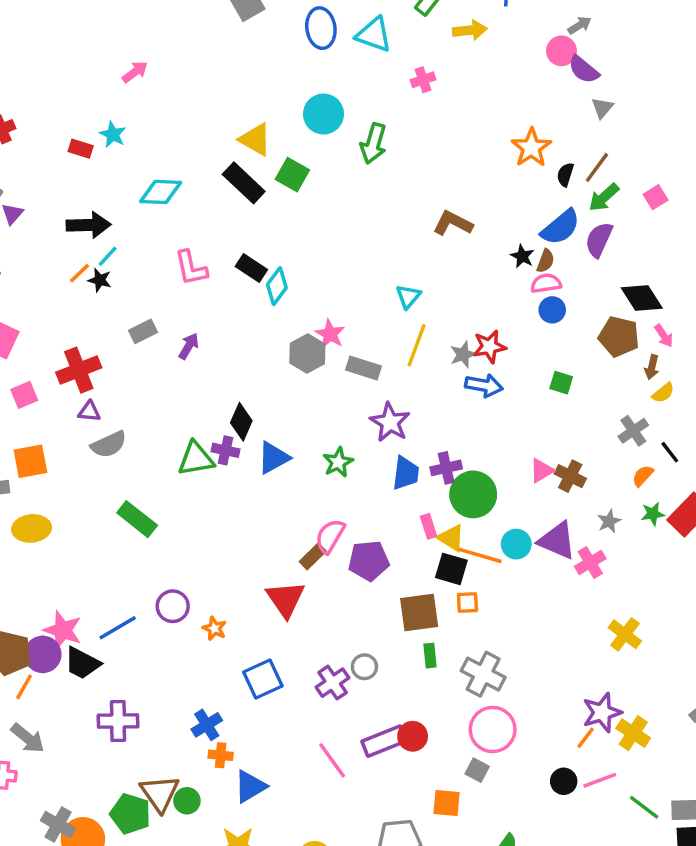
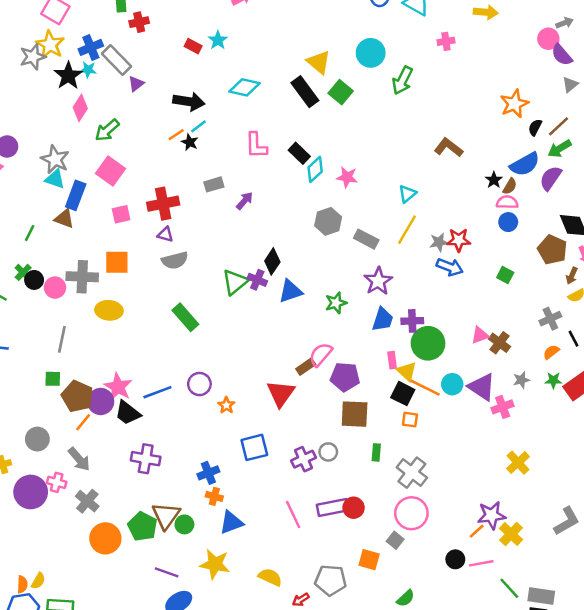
pink star: (330, 334) -> (347, 177), moved, turned -30
green triangle: (196, 459) -> (235, 282), turned -40
brown square: (419, 612) -> (355, 414), moved
gray cross: (58, 825) -> (87, 501), moved

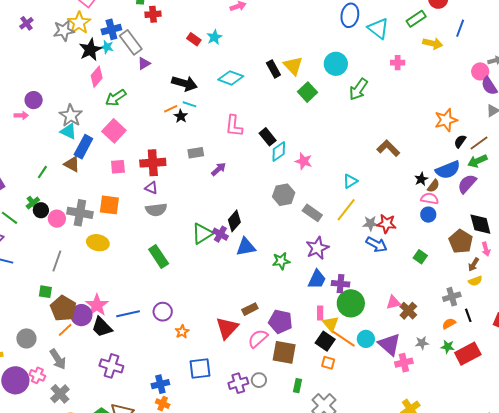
black rectangle: (305, 92) -> (273, 69), moved, size x0.7
cyan line: (198, 126) -> (190, 104), turned 48
pink semicircle: (321, 354) -> (258, 338), moved

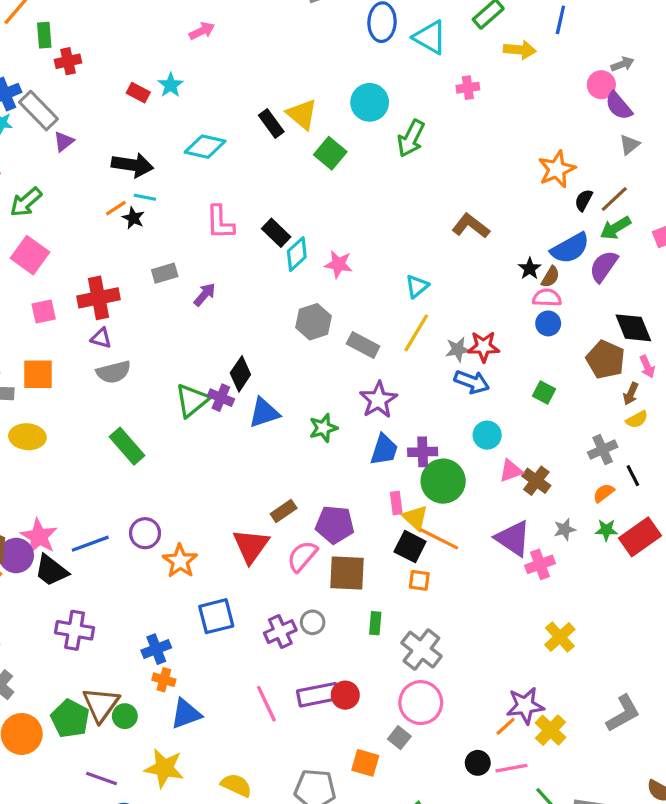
orange star: (182, 332) -> (180, 561), size x1.5
cyan circle: (366, 339) -> (487, 435), moved

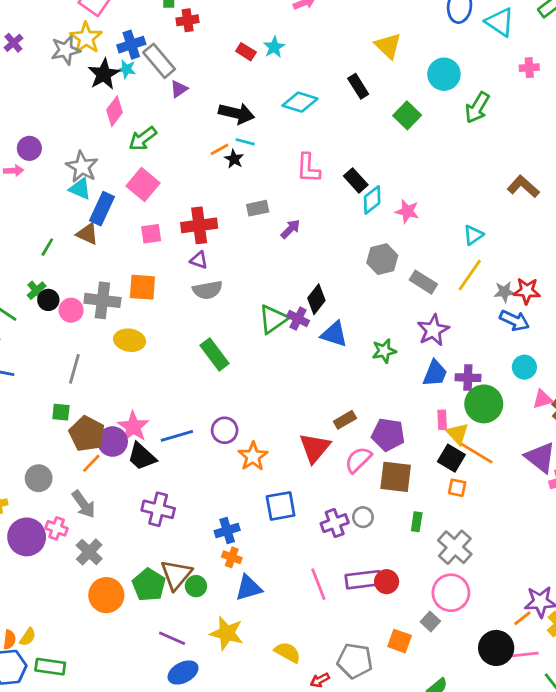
yellow triangle: (302, 114) -> (388, 46), moved
blue triangle: (264, 413) -> (334, 334), turned 32
black circle: (478, 763) -> (496, 648), size x1.6

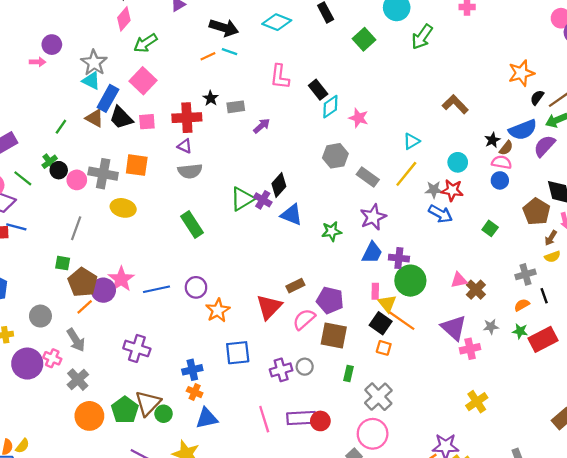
black star: (234, 159) -> (211, 98), moved
cyan circle: (524, 367) -> (458, 162), moved
black trapezoid: (142, 457) -> (121, 118), moved

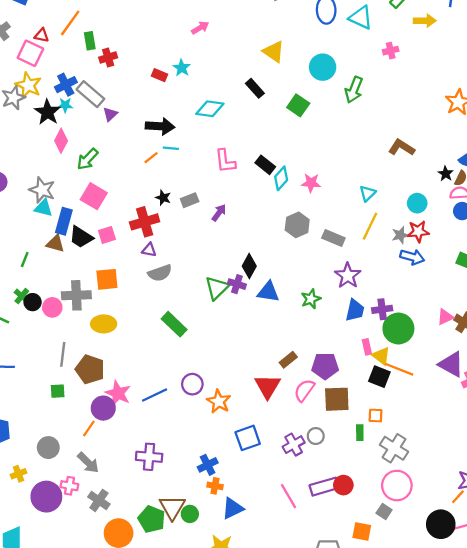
brown pentagon: (83, 282) -> (90, 369), moved
orange square: (384, 348) -> (376, 416), moved

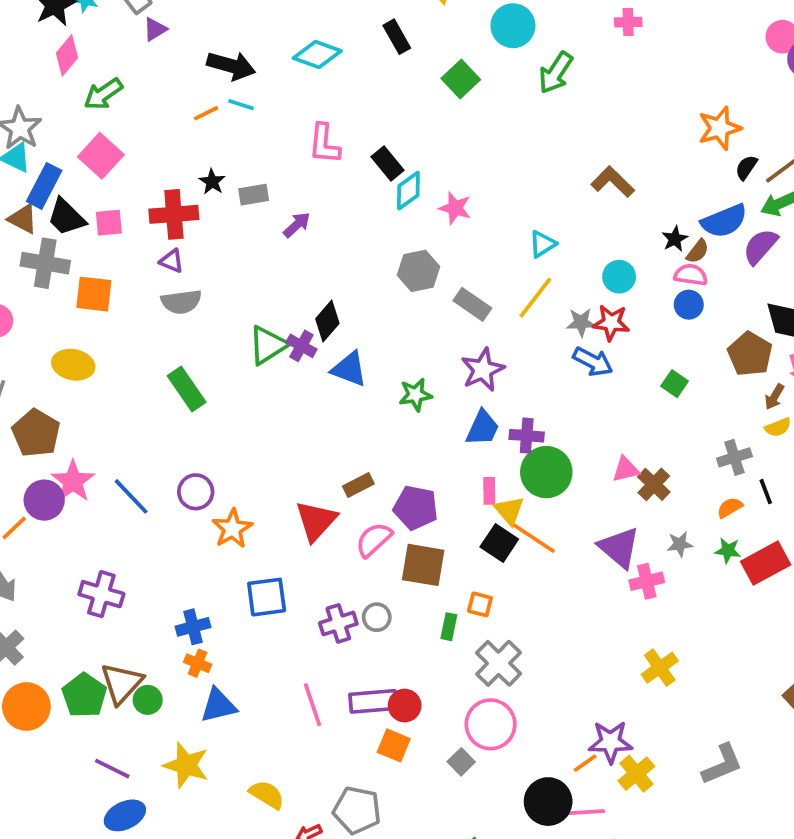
gray cross: (76, 295) -> (45, 263), moved
blue line: (155, 395) -> (131, 496), turned 60
orange square: (362, 531) -> (394, 745), moved

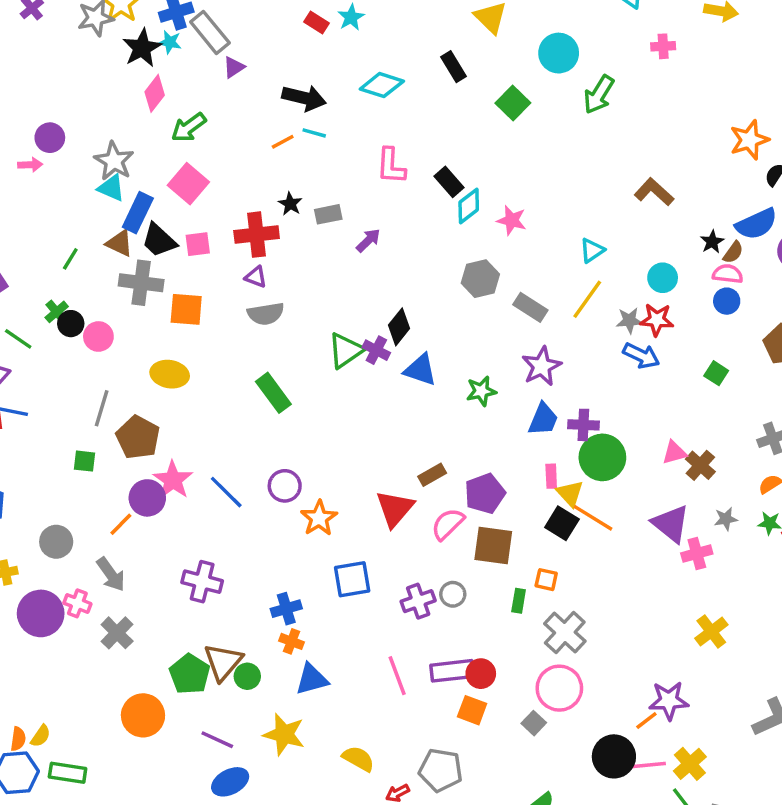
purple pentagon: (416, 508) -> (485, 494), turned -30
orange circle: (26, 707) -> (143, 715), moved
yellow cross: (636, 774) -> (690, 764), moved

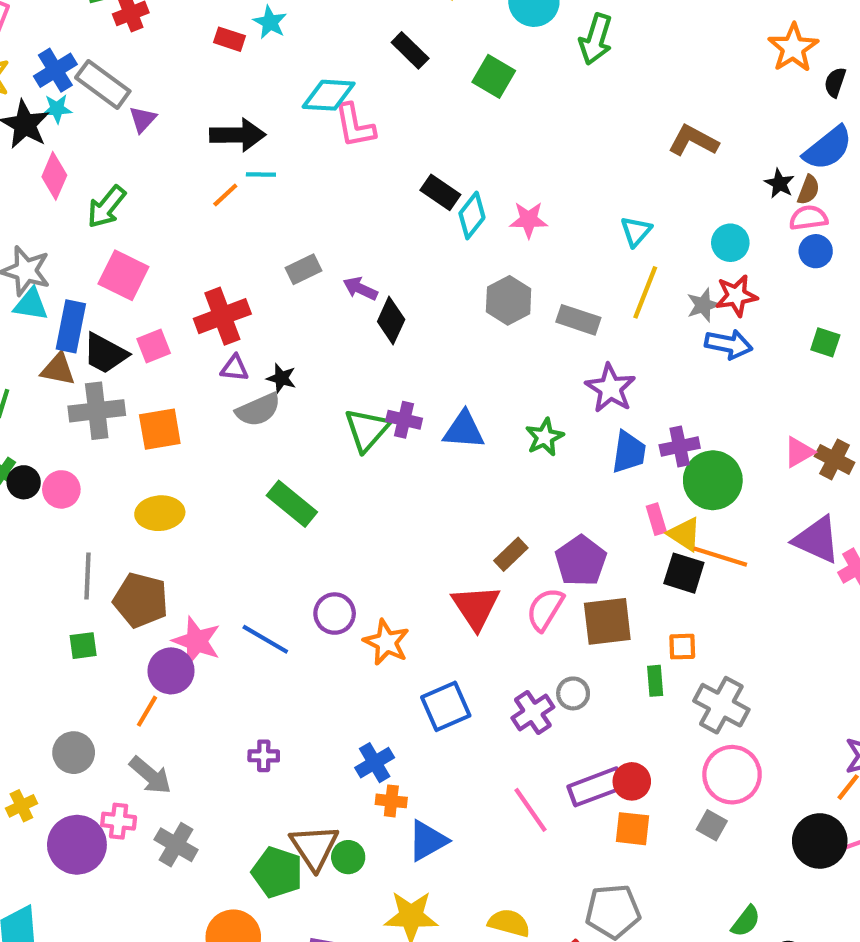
pink L-shape: (391, 166) -> (355, 126), moved
black star: (290, 204) -> (281, 378), moved
purple arrow: (368, 240) -> (360, 289), turned -96
black diamond: (399, 327) -> (391, 320), moved
purple cross: (202, 582) -> (264, 756), size x0.6

